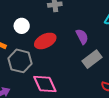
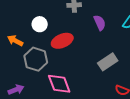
purple semicircle: (82, 37) -> (100, 23), moved

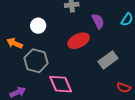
red ellipse: (62, 41) -> (79, 41), moved

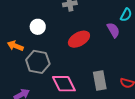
purple semicircle: (98, 21) -> (113, 30), moved
gray rectangle: (108, 60) -> (100, 80), moved, turned -60

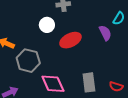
white circle: (38, 27) -> (47, 25), moved

